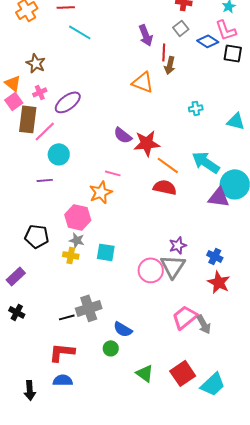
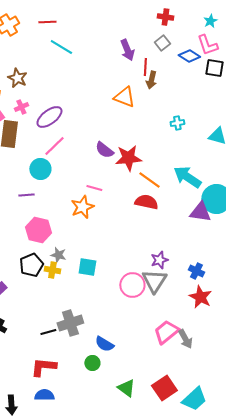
pink line: (45, 131) -> (54, 146), moved
pink hexagon: (78, 217) -> (38, 230), moved
black pentagon: (37, 236) -> (31, 265), moved, turned -30

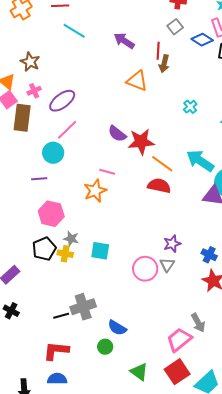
purple arrow: (127, 50) -> (124, 41), moved, turned 145
cyan cross: (177, 123) -> (190, 107), turned -32
gray triangle: (154, 281) -> (167, 265), size x0.6
pink trapezoid: (166, 332) -> (179, 340), moved

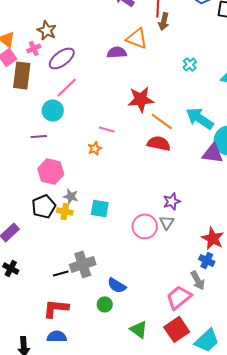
brown star: (30, 62) -> (47, 30), moved
purple semicircle: (117, 134) -> (117, 52), moved, turned 138
orange star: (95, 191) -> (95, 148), size x0.6
blue cross: (209, 255) -> (207, 260), moved

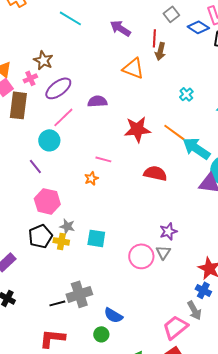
purple semicircle: (117, 52) -> (97, 101), moved
orange line: (162, 121) -> (174, 132), moved
purple line: (39, 136) -> (35, 166), turned 56

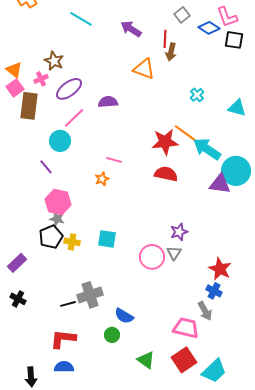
red star: (137, 129) -> (165, 142), moved
gray star: (67, 226) -> (57, 219), moved
pink trapezoid: (175, 327) -> (186, 328), turned 52

